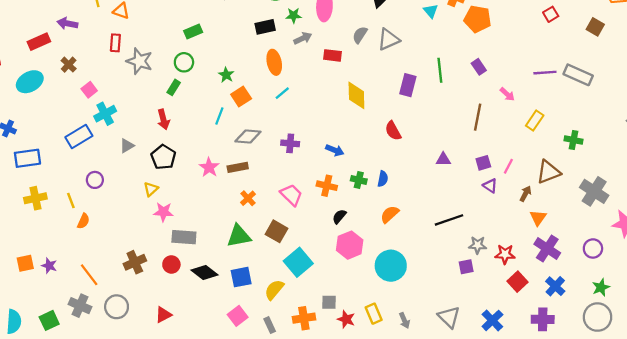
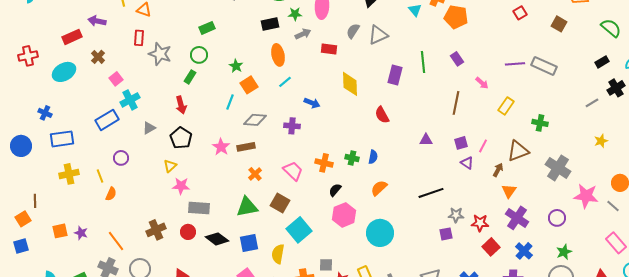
blue arrow: (335, 150) -> (312, 103), moved
yellow semicircle: (274, 290) -> (278, 254), turned -30

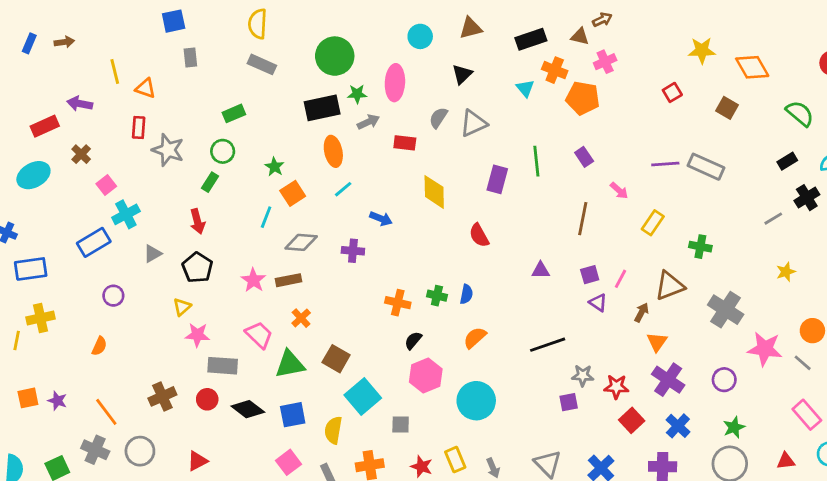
black rectangle: (270, 24) -> (322, 108), size x1.4
pink trapezoid: (293, 171) -> (259, 335), moved
yellow line: (100, 176) -> (17, 340), moved, turned 32
gray square: (326, 265) -> (401, 425), moved

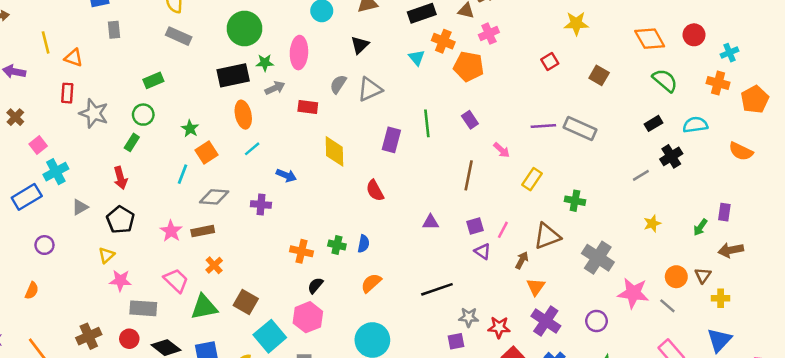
orange diamond: (752, 67) -> (650, 39), moved
pink hexagon: (426, 375) -> (308, 317), moved

